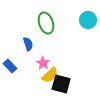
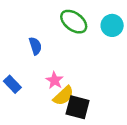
green ellipse: (46, 23) -> (74, 22), moved, turned -35
blue semicircle: (28, 44) -> (35, 46), moved

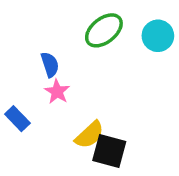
green ellipse: (74, 22) -> (104, 30), turned -76
pink star: (55, 80) -> (57, 92), moved

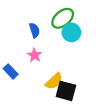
cyan circle: (158, 36) -> (71, 32), moved
blue semicircle: (50, 65) -> (34, 30), moved

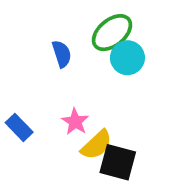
pink star: (34, 55) -> (75, 122), moved

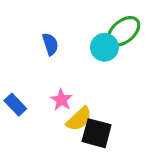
green ellipse: (112, 33) -> (124, 31), moved

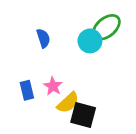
blue rectangle: (15, 105) -> (27, 90), moved, turned 30

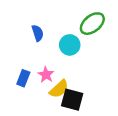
cyan circle: (90, 41) -> (70, 45), moved
blue rectangle: (27, 90) -> (23, 78), turned 35

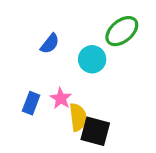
blue semicircle: (38, 33) -> (50, 44), turned 56
yellow semicircle: (59, 89) -> (78, 117), turned -54

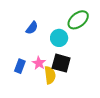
black square: (95, 131) -> (61, 63), moved

